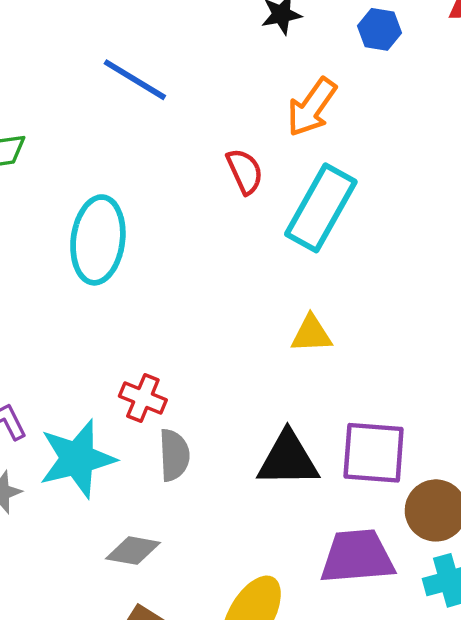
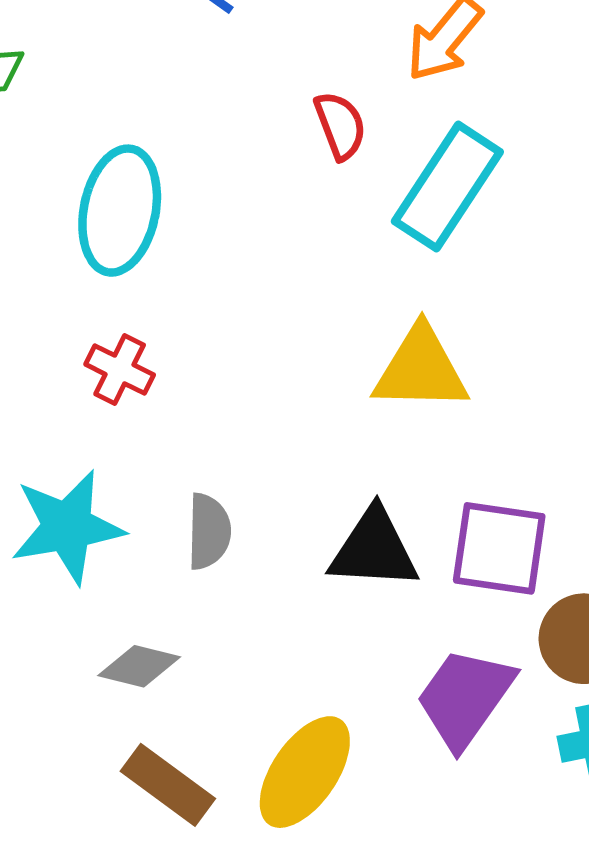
yellow triangle: (311, 334) -> (421, 369), size x1.6
red cross: (143, 398) -> (120, 369), moved
purple trapezoid: (357, 557) -> (465, 698), turned -54

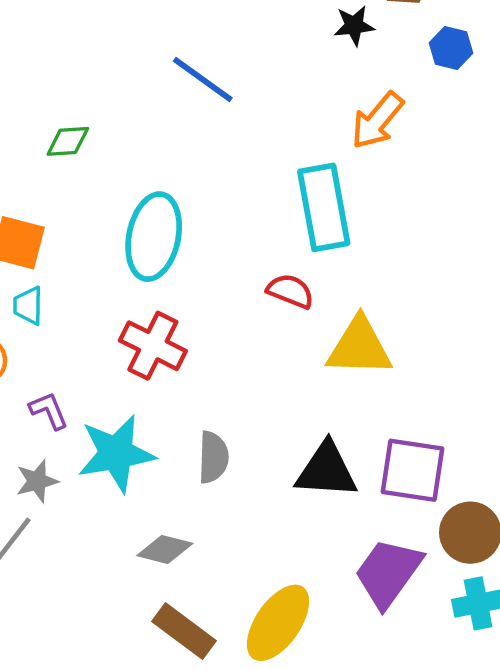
red semicircle: (340, 125) -> (290, 291), moved, turned -48
cyan rectangle: (447, 187) -> (324, 207), moved, turned -44
red cross: (120, 369) -> (153, 346), size x1.4

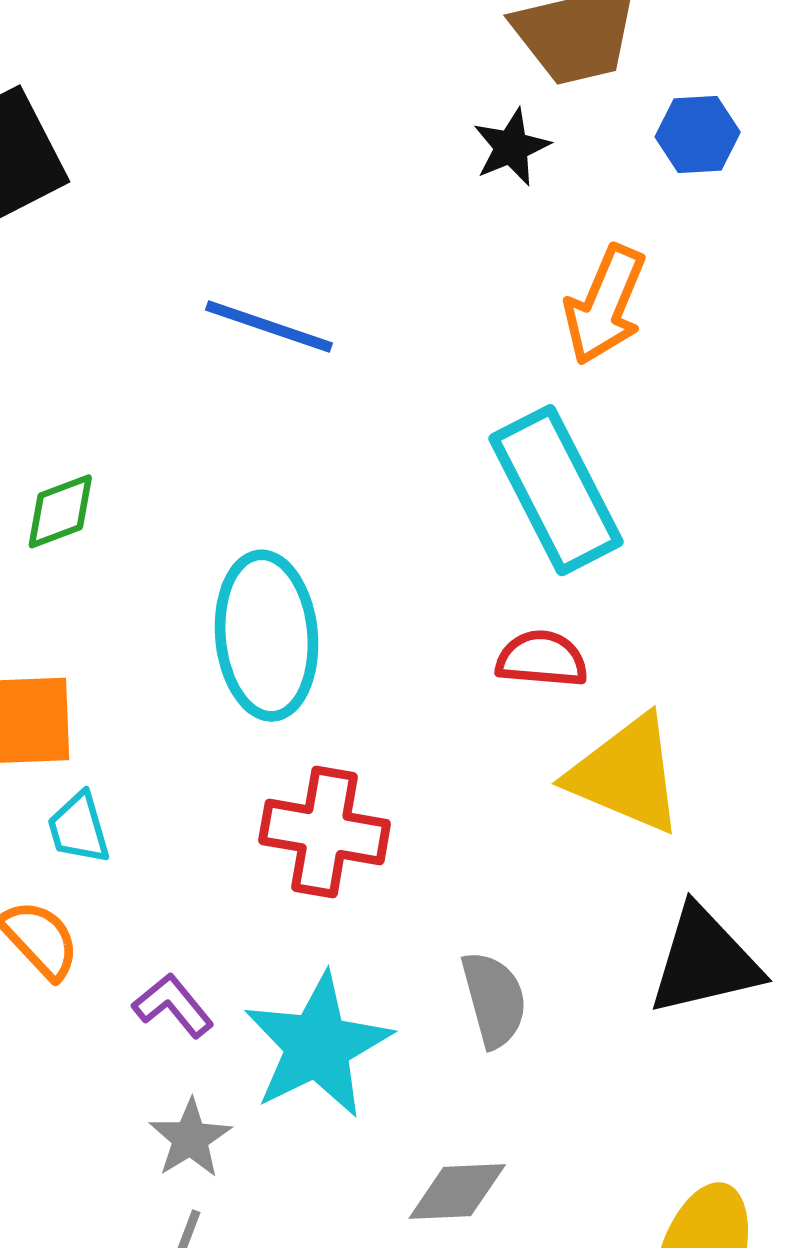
yellow triangle: (359, 347) -> (626, 774), moved, turned 38

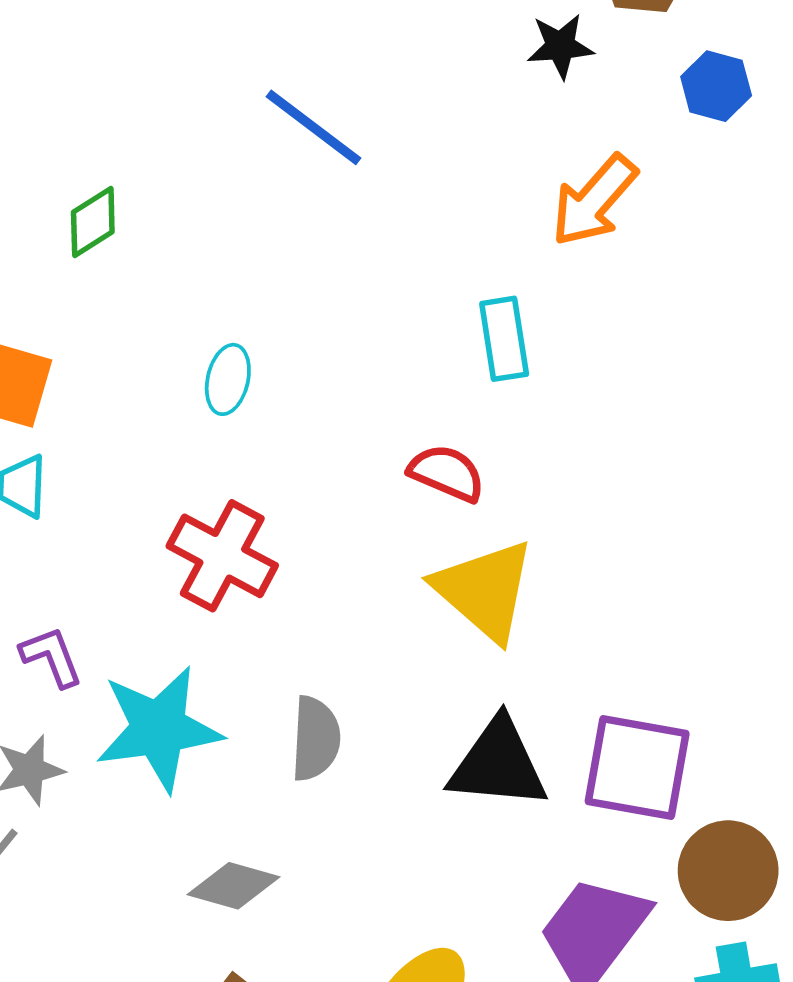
cyan rectangle: (556, 490) -> (504, 339), size x0.6
green diamond: (60, 511) -> (93, 222), turned -30
cyan ellipse: (266, 636) -> (228, 379), size x0.5

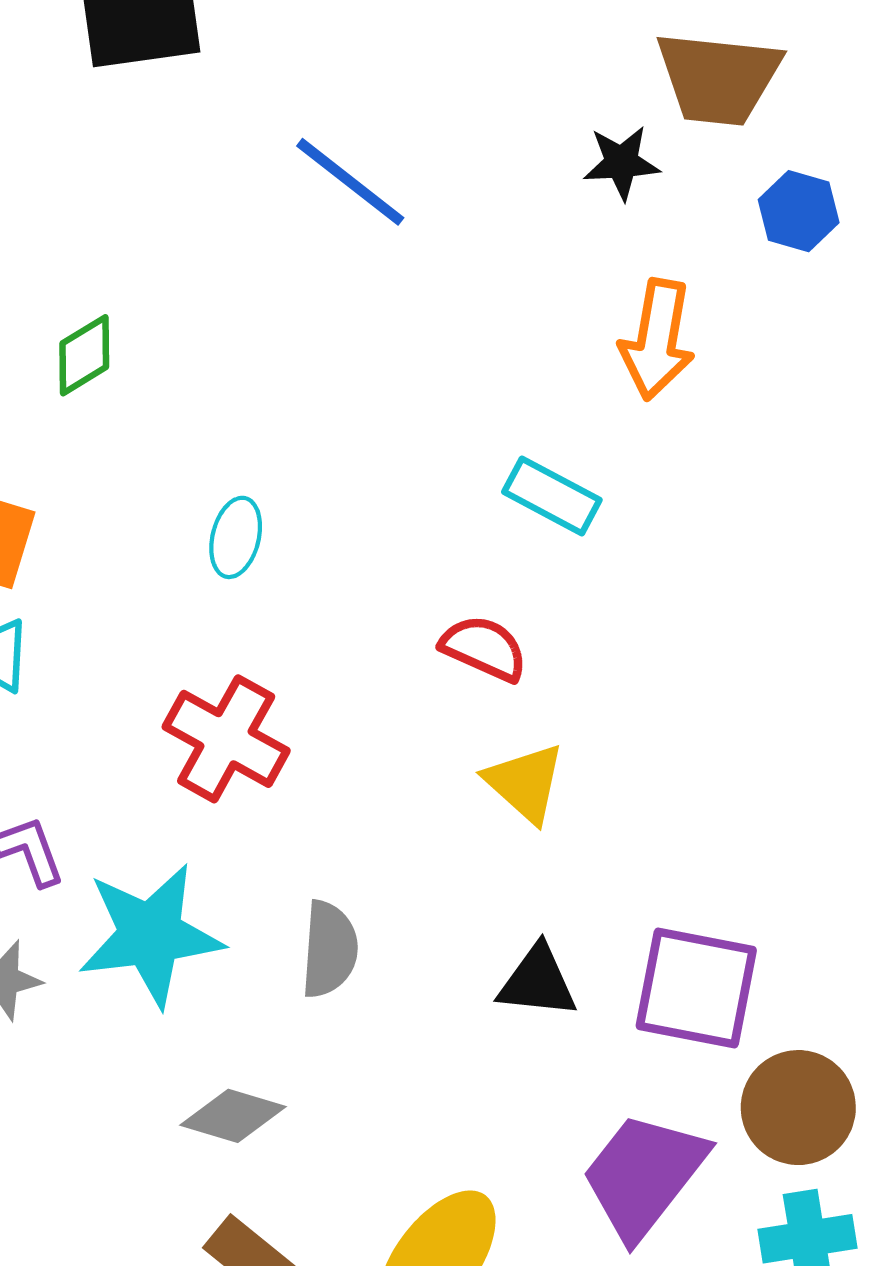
blue line: (313, 127) -> (350, 182), moved
orange arrow: (594, 201) -> (657, 340), turned -32
cyan rectangle: (504, 339) -> (552, 496), turned -54
yellow triangle: (484, 590) -> (525, 783), size x0.7
black triangle: (498, 764) -> (537, 982), size x0.7

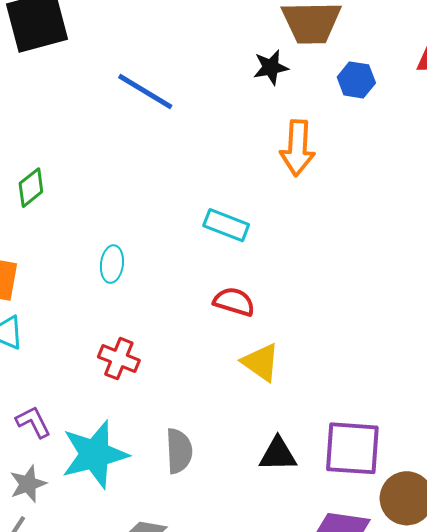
cyan rectangle: (552, 496) -> (226, 225), moved
red cross: (226, 739) -> (119, 359), size x0.7

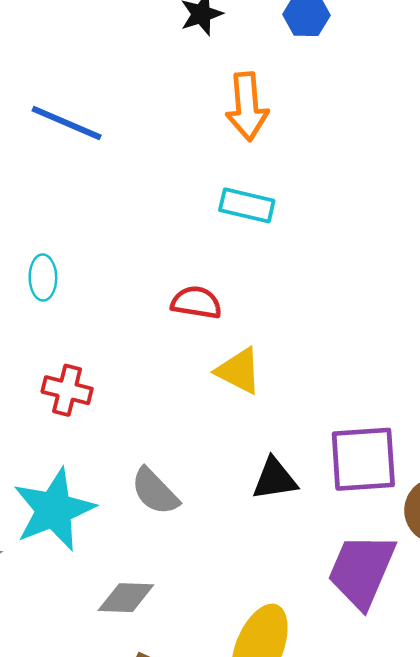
blue line: (145, 92) -> (67, 123), moved
cyan rectangle: (226, 225) -> (247, 205), moved
gray semicircle: (179, 451) -> (155, 491), turned 147

